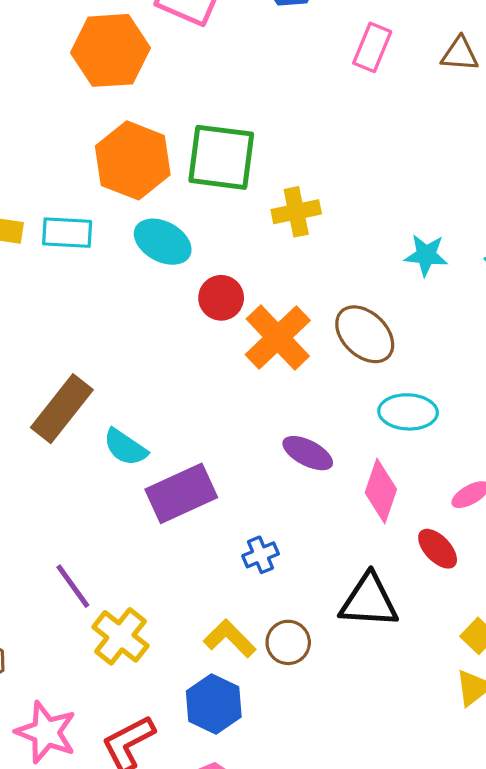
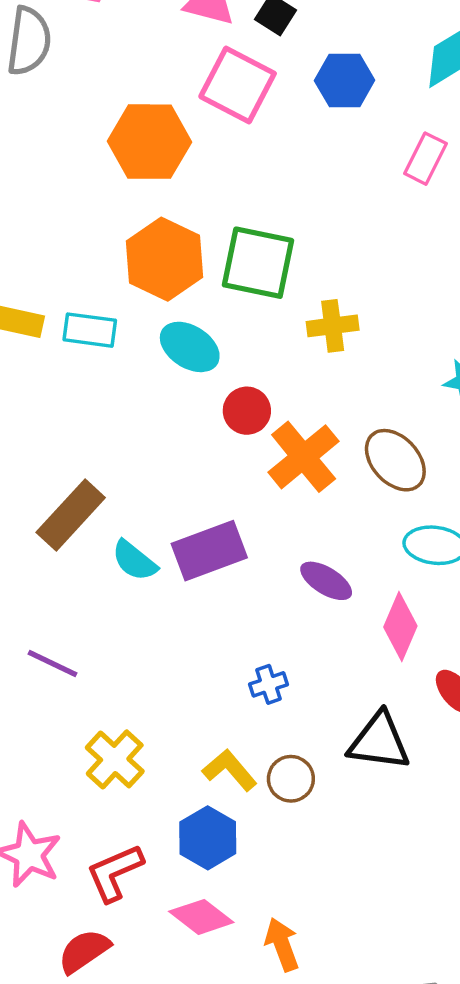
purple rectangle: (181, 493) -> (209, 551), moved
purple line: (73, 586) -> (53, 664), moved, turned -33

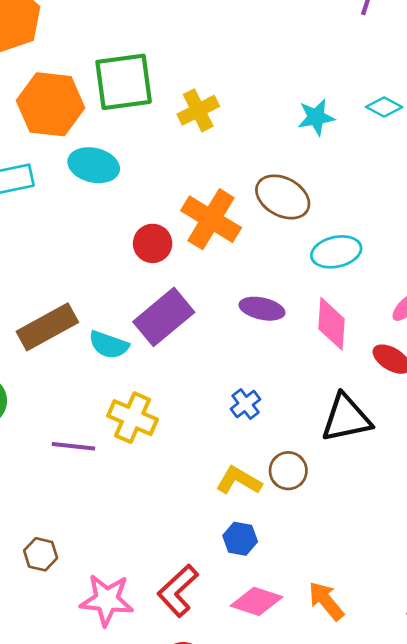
red circle: (247, 411) -> (153, 243), moved
brown rectangle: (71, 515) -> (47, 327), turned 38
yellow cross: (115, 759) -> (133, 418), moved
blue hexagon: (208, 838) -> (240, 539), size x0.7

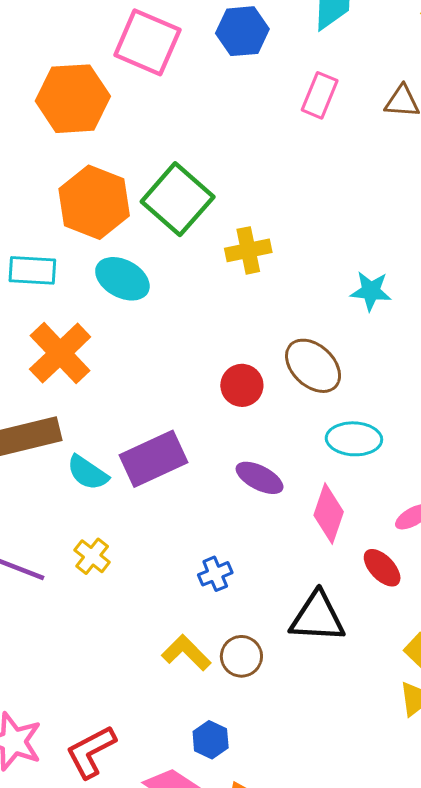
green square: (124, 82) -> (178, 199), turned 34
orange cross: (211, 219) -> (60, 353), moved
red circle: (153, 243) -> (242, 385), moved
yellow cross: (133, 418) -> (92, 556), size x0.7
blue hexagon: (240, 539) -> (211, 740), moved

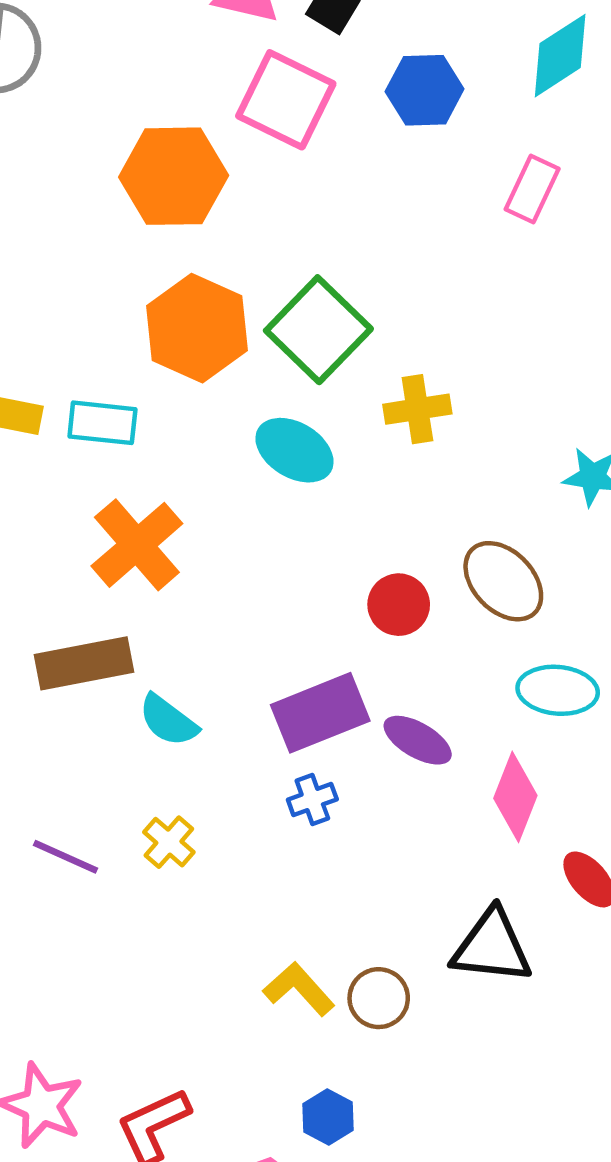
cyan ellipse: (122, 279) -> (295, 450), moved
purple rectangle: (153, 459) -> (320, 713), moved
blue cross: (215, 574) -> (312, 800), moved

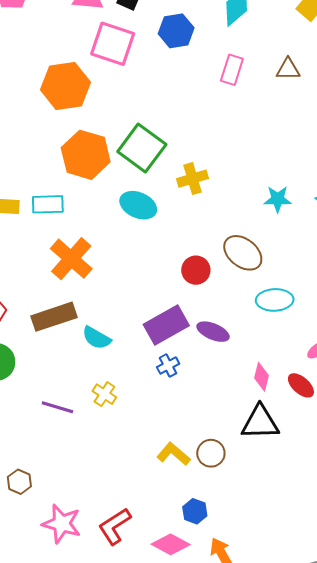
pink diamond: (515, 797) -> (261, 377), moved, size x0.7

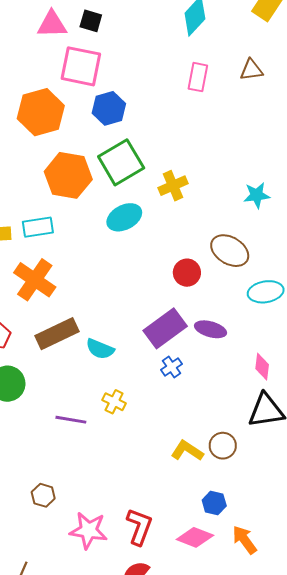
blue hexagon: (176, 31) -> (109, 108), moved
green square: (142, 148) -> (121, 162), turned 30
cyan ellipse: (138, 205) -> (124, 217), turned -44
orange cross: (71, 259) -> (35, 280), moved
red L-shape: (115, 526) -> (139, 527), turned 150

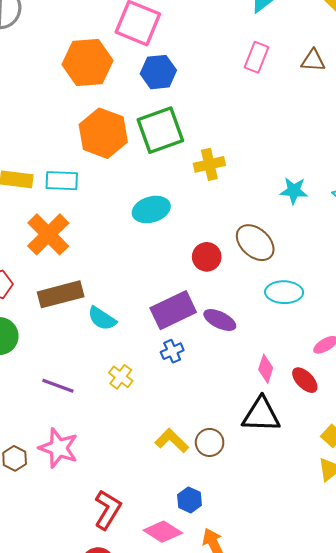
cyan ellipse: (124, 217) -> (151, 209), moved
yellow cross: (114, 402) -> (121, 377), moved
pink star: (88, 530) -> (59, 448), moved

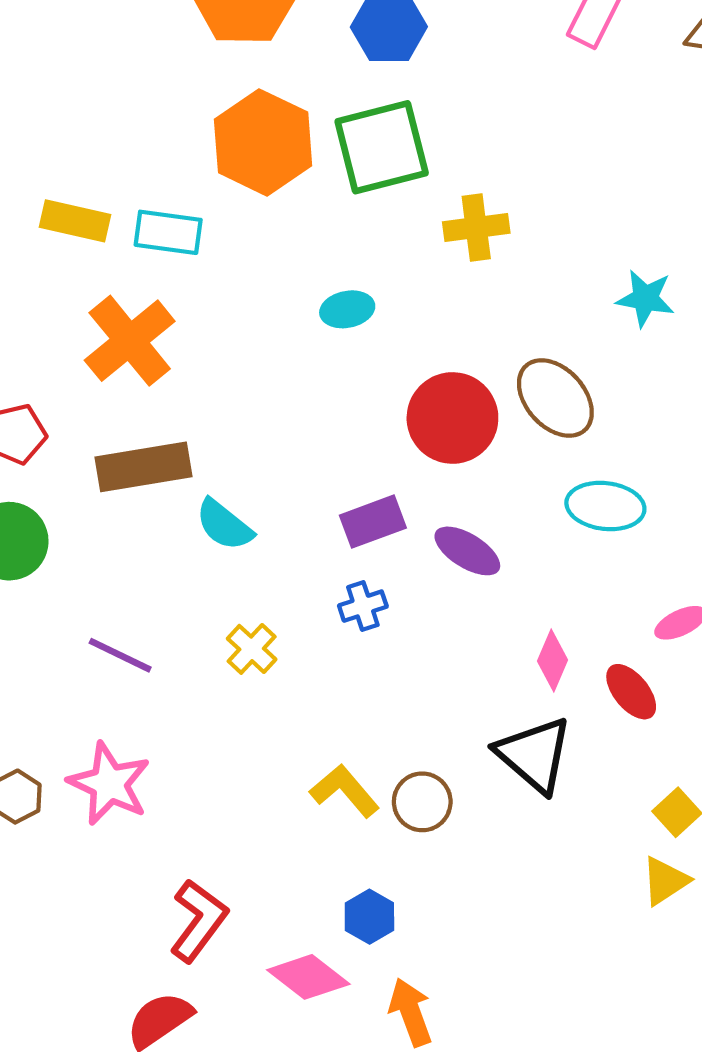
cyan ellipse: (151, 209) -> (347, 309), size x0.7
red circle: (207, 257) -> (452, 418), size x1.5
purple rectangle: (173, 310) -> (373, 522), size x0.7
black triangle: (261, 415) -> (534, 755), turned 33

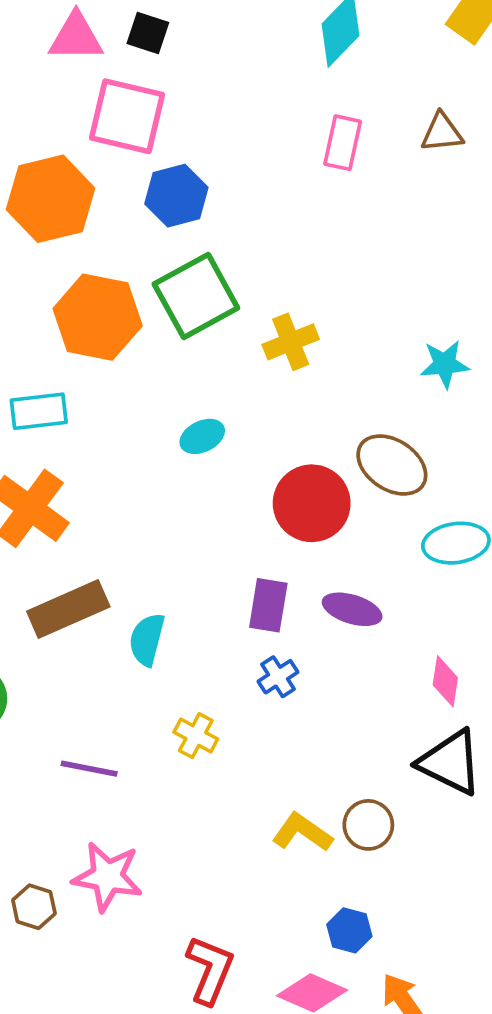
purple rectangle: (373, 522) -> (268, 605), turned -46
cyan semicircle: (224, 525) -> (147, 640), turned 80

